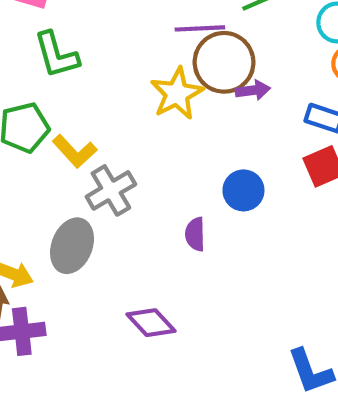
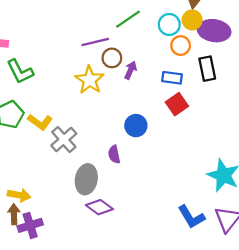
brown circle: (224, 62) -> (112, 58), size x0.6
purple arrow: (253, 90) -> (131, 70), turned -48
gray ellipse: (72, 246) -> (86, 179), moved

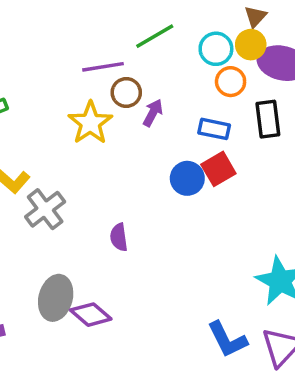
blue circle: (136, 126) -> (187, 178), moved
gray ellipse: (86, 179) -> (56, 298), moved

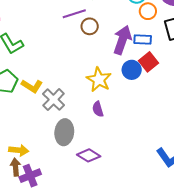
purple arrow: (153, 113) -> (122, 40), moved, size x1.8
yellow star: (90, 123) -> (99, 80), moved
gray ellipse: (56, 298) -> (64, 132), moved

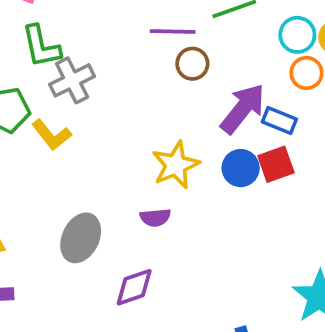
gray cross: (54, 100) -> (72, 80), moved
purple semicircle: (98, 109) -> (155, 218), turned -98
purple diamond: (89, 155) -> (134, 287), moved, turned -70

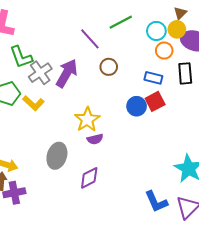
purple line: (173, 32) -> (90, 39), turned 55
brown circle: (192, 64) -> (109, 67), moved
purple arrow: (243, 109) -> (67, 73), moved
yellow star: (176, 165) -> (87, 120), moved

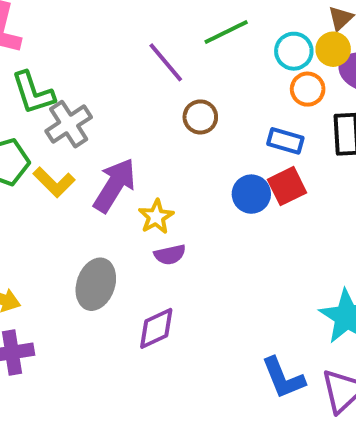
purple arrow: (67, 73) -> (115, 185), moved
yellow star: (87, 120) -> (156, 217), size x0.7

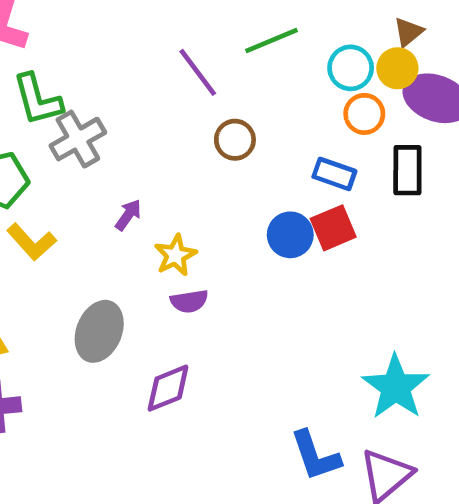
yellow L-shape: (54, 182) -> (31, 242), moved
purple arrow: (115, 185) -> (128, 215), size x0.5

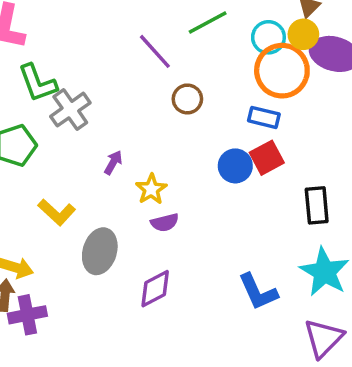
orange circle: (364, 114) -> (282, 71), size x1.8
black rectangle: (407, 170) -> (317, 205), moved
yellow L-shape: (31, 242) -> (57, 212), moved
blue L-shape: (315, 456) -> (258, 292), moved

